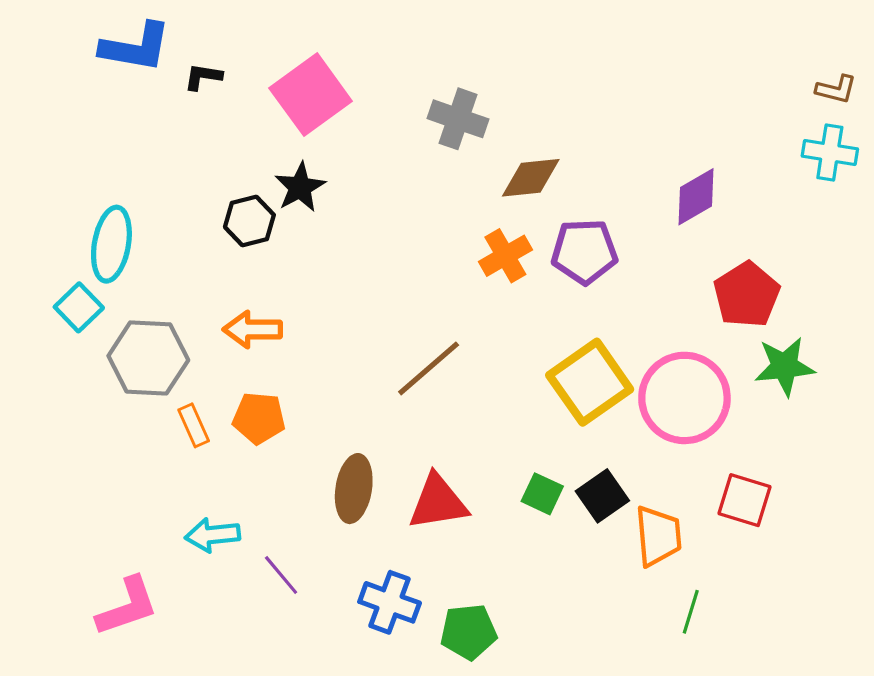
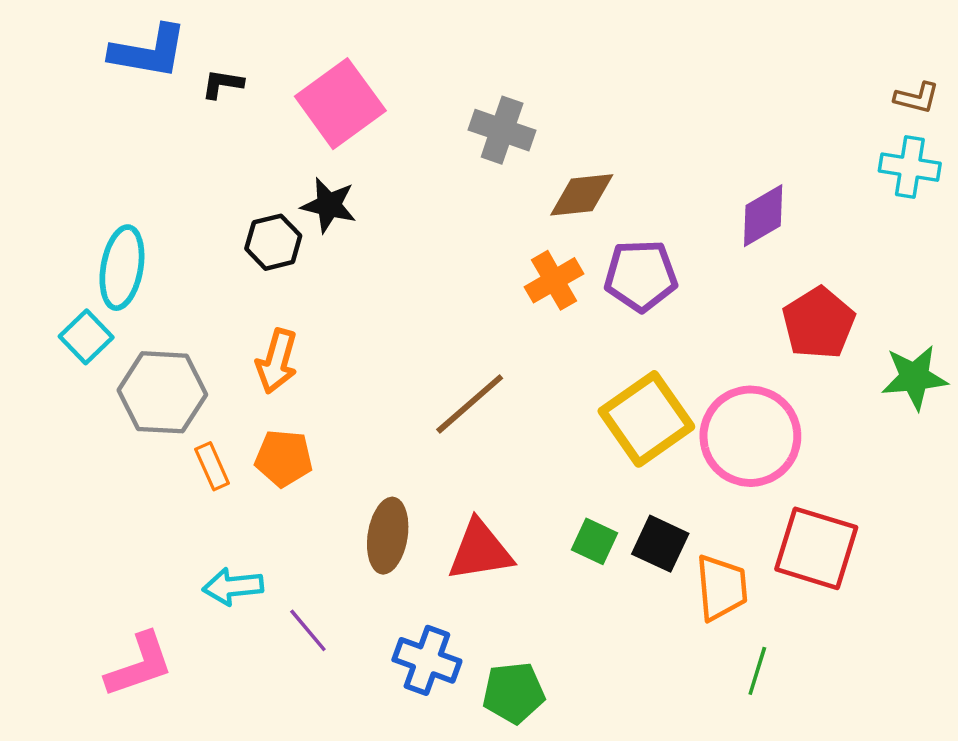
black star: (300, 187) -> (329, 205), turned -30
orange arrow: (253, 329) -> (277, 361), turned -74
green star: (785, 366) -> (914, 377), moved
black square: (602, 496) -> (660, 544), turned -30
red square: (745, 500) -> (816, 548), size x1.4

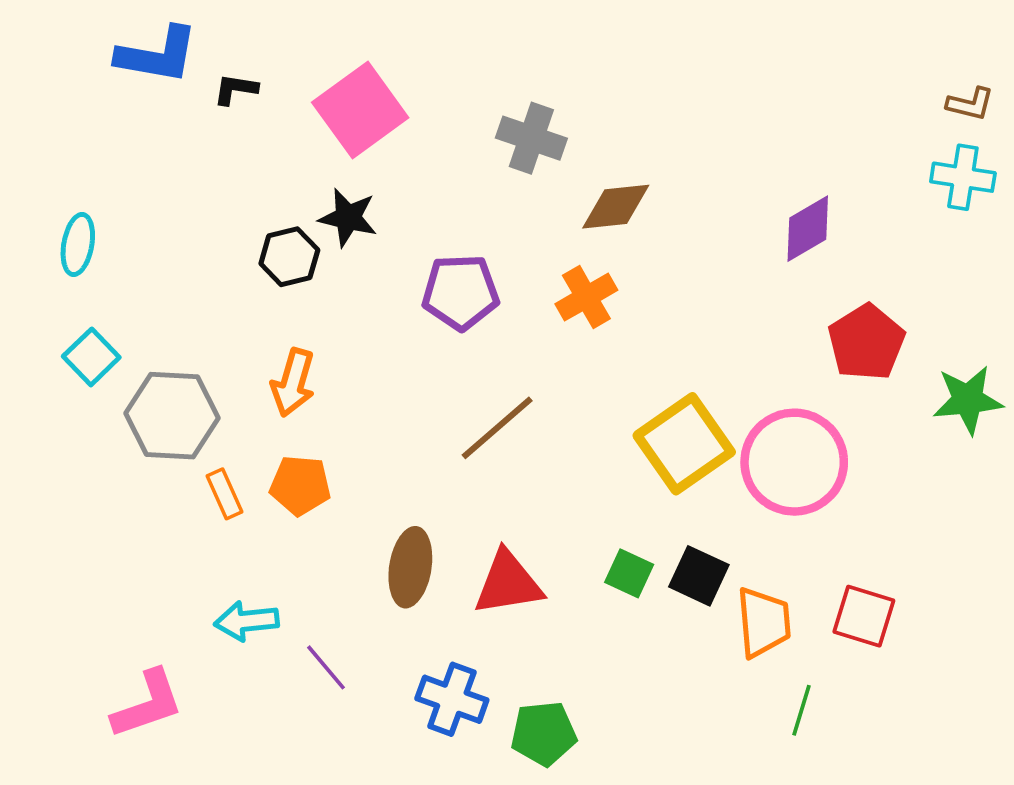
cyan ellipse: (122, 268) -> (78, 244), moved, size x0.7
purple pentagon: (641, 276) -> (460, 292), moved
red square: (816, 548) -> (864, 616), moved, size x0.7

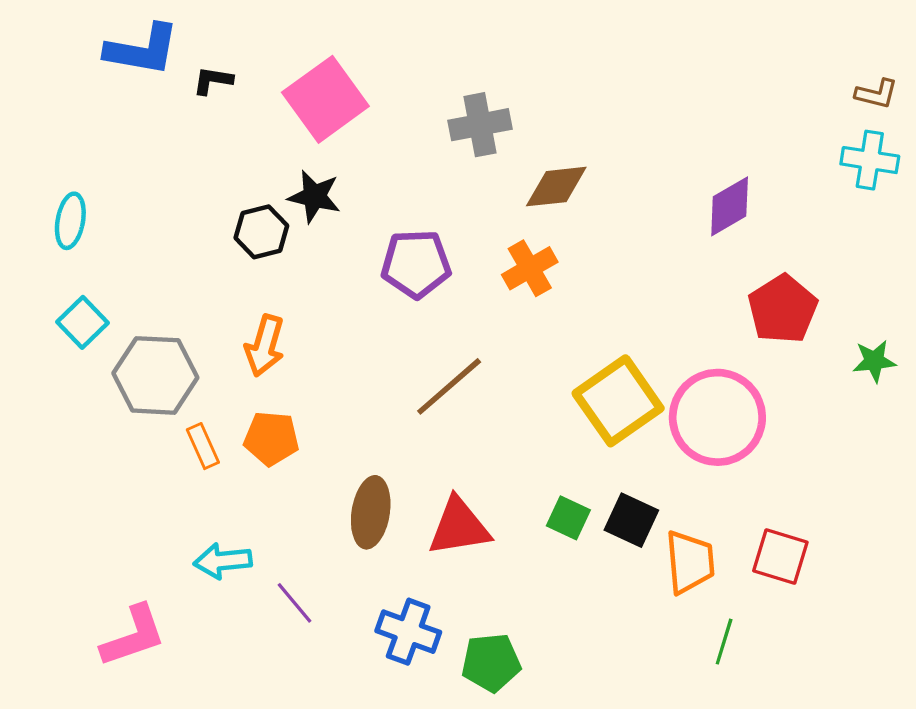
gray cross: (531, 138) -> (480, 125), turned -30
green star: (968, 400) -> (874, 361), size x0.7

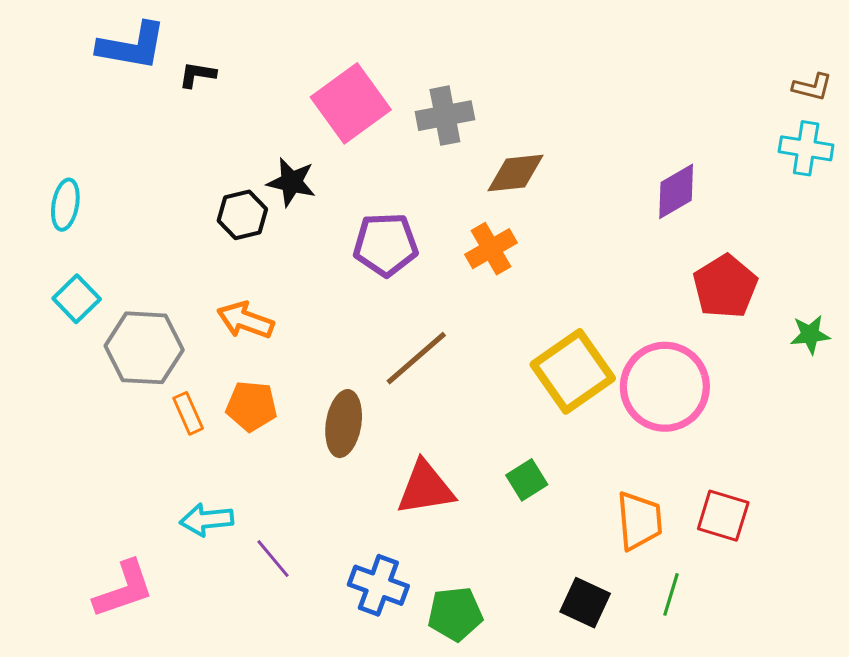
pink square: (325, 99) -> (351, 103), moved
orange arrow: (265, 346) -> (245, 320), turned 94
brown ellipse: (371, 512) -> (344, 424), moved
green square: (568, 518) -> (527, 480), turned 33
black square: (631, 520) -> (585, 603), moved

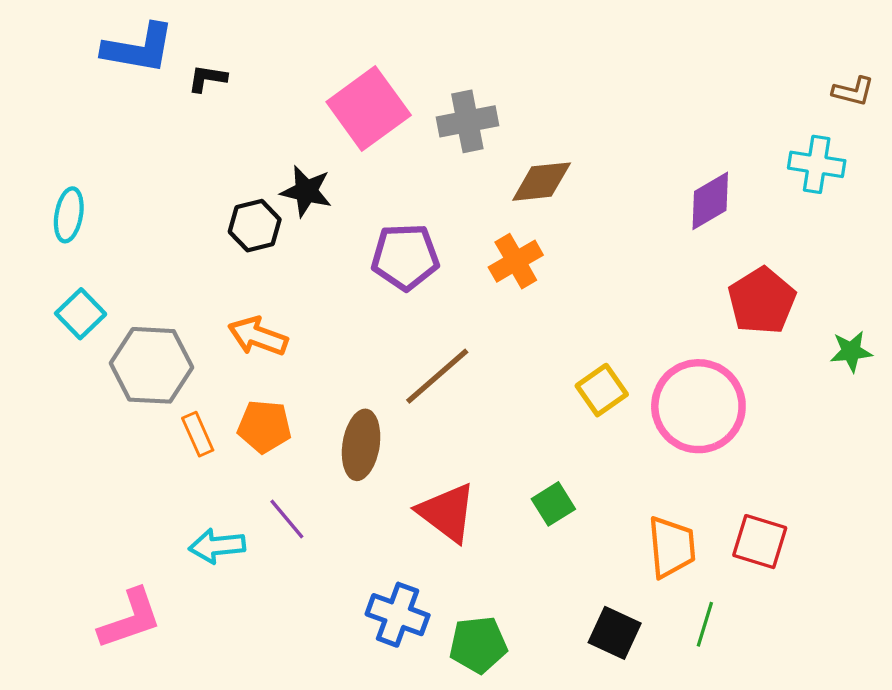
cyan cross: (806, 148) -> (817, 164), moved
yellow square: (573, 371) -> (602, 390), size x0.6
red triangle: (425, 488) -> (447, 513), turned 46
purple line: (273, 559) -> (287, 519), moved

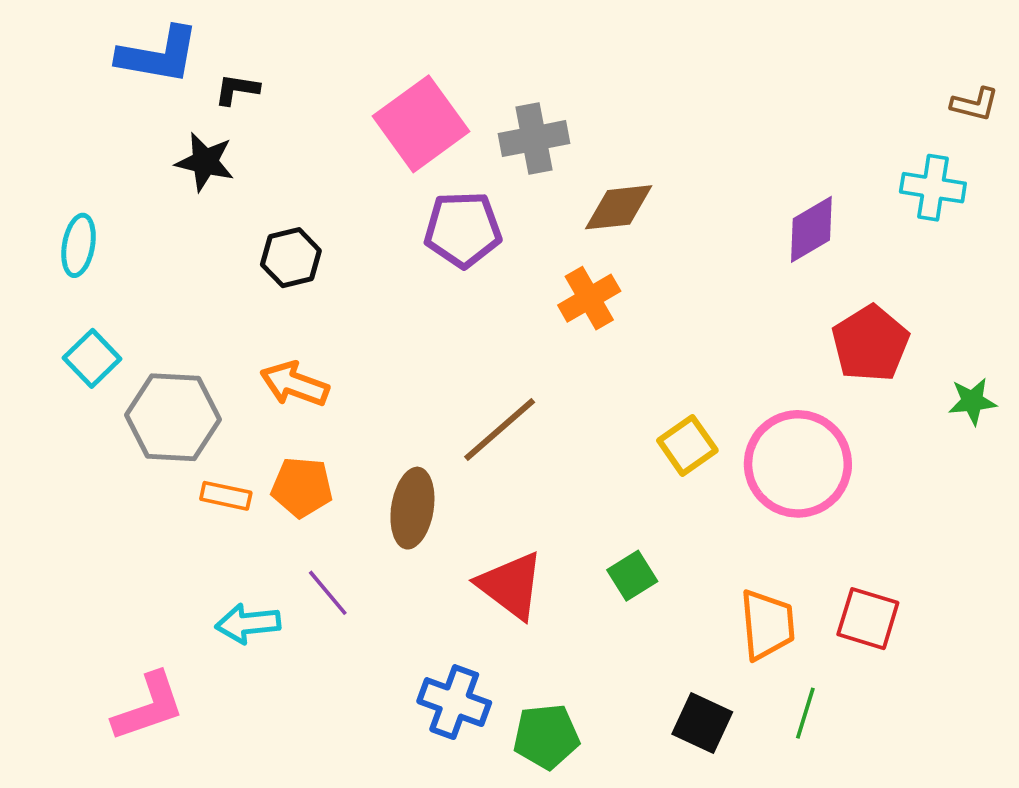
black star: (306, 191) -> (205, 162), moved
purple pentagon: (405, 257) -> (463, 229), moved
orange rectangle: (198, 434) -> (226, 496), turned -54

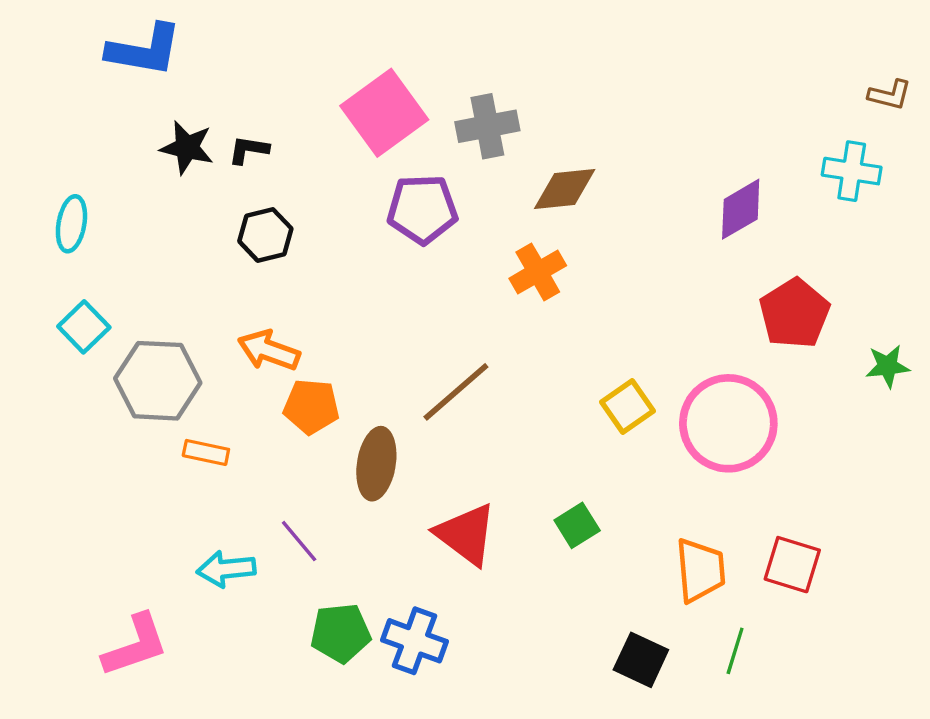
black L-shape: (237, 89) -> (249, 150), moved
orange pentagon: (302, 487) -> (311, 406), moved
green pentagon: (546, 736) -> (341, 633), moved

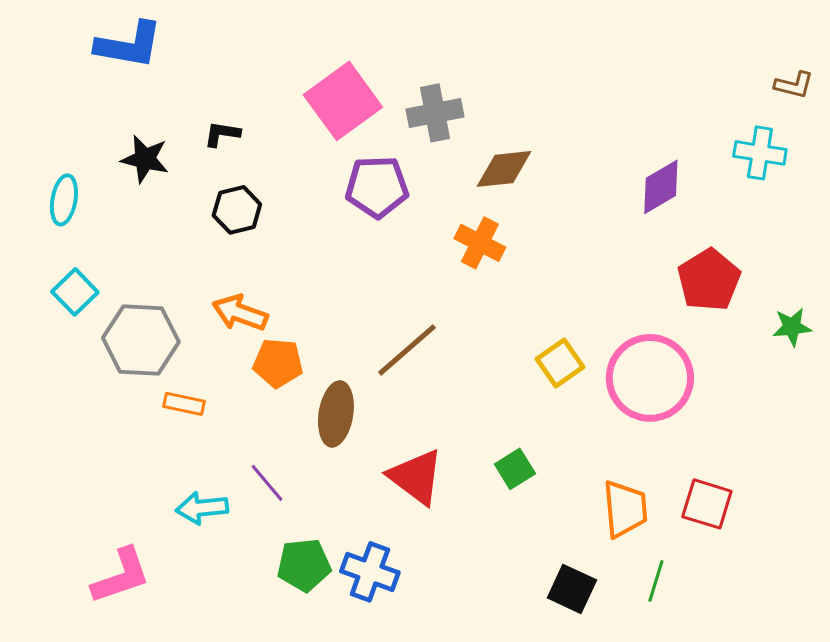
black star: (187, 148) -> (145, 159), moved
orange cross: (538, 272) -> (480, 243), turned -33

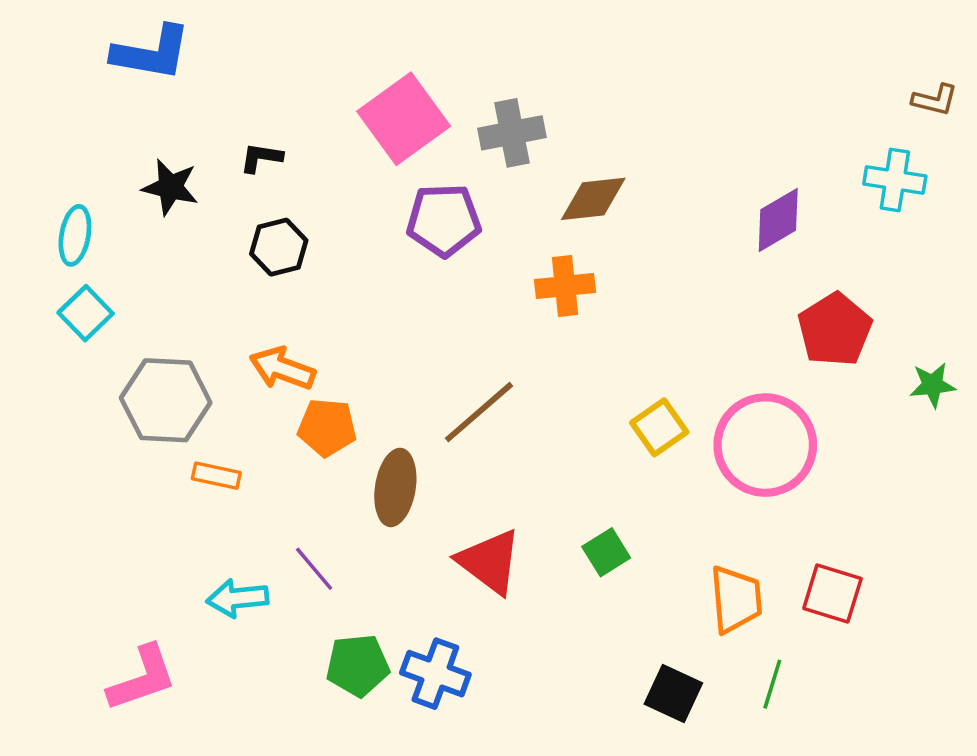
orange cross: (480, 243) -> (565, 286), turned -33
cyan square: (75, 292) -> (86, 313), moved

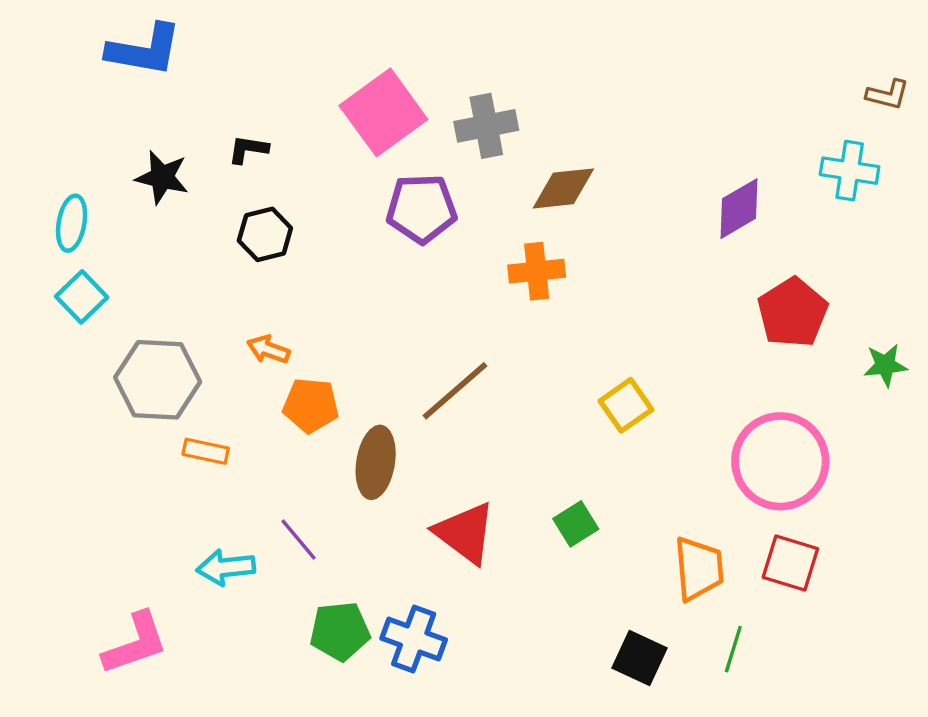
orange arrow: (282, 368) -> (268, 349), size x0.7
pink circle: (765, 445) -> (780, 461), moved

